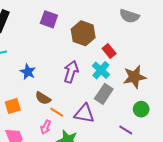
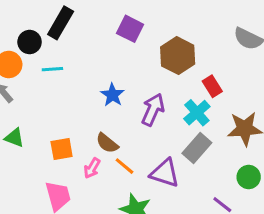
blue star: (28, 72) -> (112, 95), moved
pink arrow: (46, 127) -> (92, 168), moved

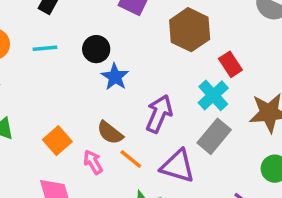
black circle: (30, 42) -> (96, 49), moved
purple arrow: (153, 110) -> (159, 114), moved
orange square: (62, 149) -> (57, 141), turned -30
pink arrow: (92, 168) -> (93, 162), turned 120

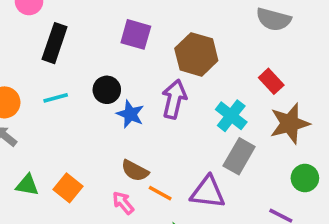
red rectangle: (230, 64) -> (271, 81), moved
purple arrow: (159, 114) -> (174, 99), moved
orange square: (57, 141) -> (68, 188), moved

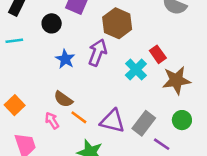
red rectangle: (271, 81) -> (158, 54), moved
black circle: (107, 90) -> (52, 23), moved
gray rectangle: (239, 156) -> (144, 123), moved

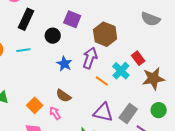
orange square: (15, 105) -> (35, 105), moved
orange line: (79, 117) -> (102, 81), moved

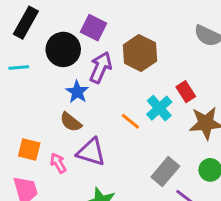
black circle: (53, 36) -> (63, 49), size x1.5
purple arrow: (90, 58) -> (100, 67), moved
brown semicircle: (63, 96) -> (71, 122), moved
orange square: (35, 105) -> (29, 149), turned -35
purple triangle: (103, 112) -> (91, 152), moved

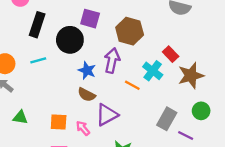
purple arrow: (100, 67) -> (112, 60), moved
purple triangle: (91, 152) -> (107, 115), turned -35

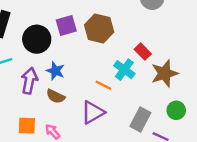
purple square: (90, 19) -> (66, 25), moved, turned -30
purple arrow: (112, 60) -> (29, 81), moved
purple triangle: (107, 115) -> (93, 112), moved

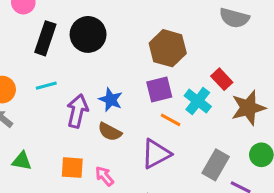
purple square: (66, 25) -> (159, 90), moved
black circle: (37, 39) -> (88, 34), moved

